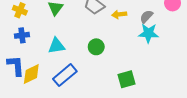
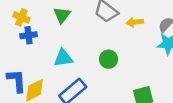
blue cross: (22, 35) -> (29, 35), moved

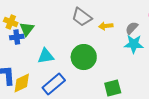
green triangle: (62, 15) -> (27, 29), moved
green circle: (108, 59) -> (84, 57), size x1.6

